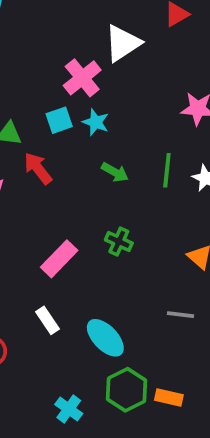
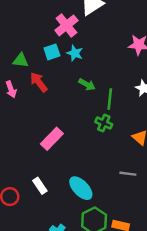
green line: (167, 170) -> (110, 99), moved
green cross: (119, 242) -> (104, 123), moved
white rectangle: (48, 320) -> (40, 186), moved

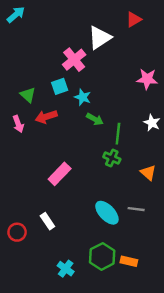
cyan star: (75, 53) -> (83, 97), moved
green triangle: (21, 60) -> (28, 95), turned 35
red arrow: (39, 82) -> (46, 117), turned -70
cyan ellipse: (81, 188) -> (107, 213), moved

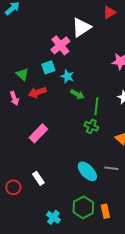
pink rectangle: (60, 174) -> (38, 133), moved
orange rectangle: (129, 261) -> (105, 211), turned 64

